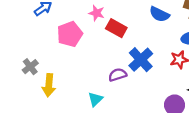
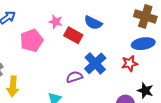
blue semicircle: (159, 14) -> (93, 23), moved

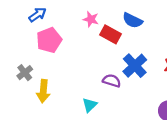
pink pentagon: (32, 40) -> (49, 40), moved
purple semicircle: (74, 77) -> (112, 81), turned 35

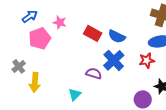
pink star: (91, 19) -> (60, 22), moved
blue semicircle: (133, 20) -> (117, 36), moved

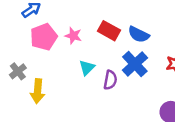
pink star: (60, 22) -> (73, 36), moved
purple semicircle: (94, 73) -> (110, 80), turned 84
cyan triangle: (75, 94) -> (87, 68), moved

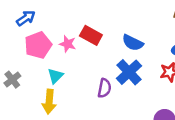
red rectangle: (109, 31) -> (91, 35), moved
cyan triangle: (87, 68) -> (55, 76), moved
yellow arrow: (38, 91) -> (49, 102), moved

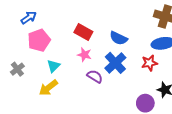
pink star: (68, 44) -> (84, 55), moved
purple semicircle: (104, 88) -> (95, 76), turned -70
yellow arrow: (49, 102) -> (48, 88), turned 48

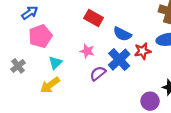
red rectangle: (83, 32) -> (94, 18), moved
red star: (149, 63) -> (143, 51), moved
purple semicircle: (95, 76) -> (98, 73), turned -70

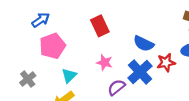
red rectangle: (94, 18) -> (100, 26), moved, turned 36

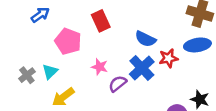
pink pentagon: (53, 46) -> (68, 41), moved, turned -30
pink star: (105, 63) -> (99, 67), moved
cyan triangle: (69, 76) -> (50, 72), moved

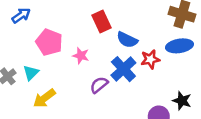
red rectangle: (101, 21) -> (102, 22), moved
pink star: (99, 67) -> (81, 56), moved

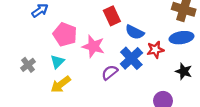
pink star: (81, 56) -> (93, 46), size x1.5
cyan triangle: (31, 73) -> (57, 62), moved
black star: (182, 101) -> (184, 71), moved

